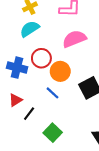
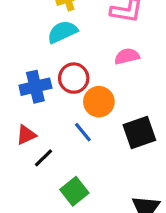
pink semicircle: (74, 39) -> (127, 56), size x0.7
blue cross: (17, 68) -> (35, 87), turned -36

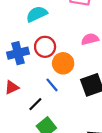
pink semicircle: (127, 56) -> (90, 39), moved
black line: (43, 158) -> (35, 104), moved

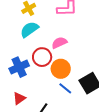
pink semicircle: (90, 39) -> (59, 43), moved
blue line: (52, 85) -> (65, 88), moved

